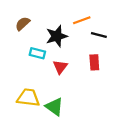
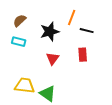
orange line: (82, 20) -> (72, 18), turned -49
cyan rectangle: (37, 53) -> (19, 42), moved

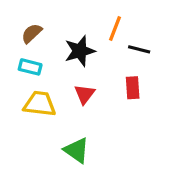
yellow trapezoid: (25, 86) -> (40, 104), moved

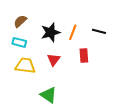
orange line: (115, 29) -> (73, 32), moved
black line: (139, 49) -> (99, 31), moved

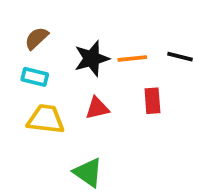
orange line: (73, 32) -> (132, 58), turned 63
red triangle: (54, 60) -> (97, 108), turned 40

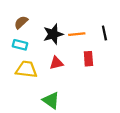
black line: (180, 57) -> (104, 33), turned 64

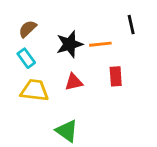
black line: (104, 33) -> (131, 25), moved
cyan rectangle: (20, 45) -> (26, 58), turned 40

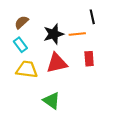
black line: (131, 25) -> (92, 17), moved
red triangle: (74, 82) -> (57, 63), size x1.5

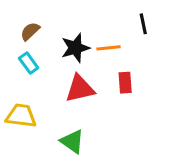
black line: (92, 17) -> (143, 24), moved
yellow trapezoid: (27, 69) -> (21, 116), moved

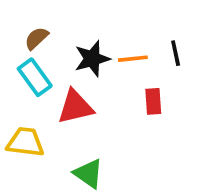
black line: (143, 24) -> (176, 53), moved
cyan rectangle: (29, 63) -> (35, 77), size x1.4
red triangle: (80, 89) -> (75, 107), moved

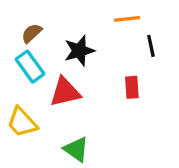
orange line: (133, 59) -> (127, 19), moved
yellow trapezoid: (25, 142) -> (22, 122), turned -140

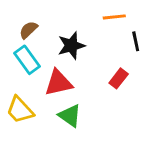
red rectangle: (132, 87) -> (119, 78), turned 42
green triangle: (76, 149) -> (70, 116), moved

